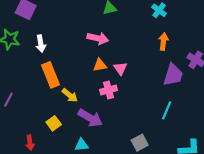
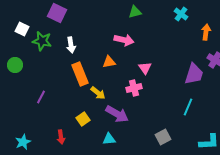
orange arrow: (163, 42) -> (206, 32), moved
orange triangle: (100, 65) -> (109, 62), moved

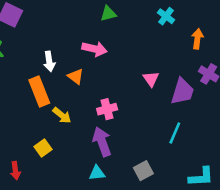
white arrow: (71, 45) -> (49, 61), moved
orange triangle: (109, 62) -> (76, 76), turned 48
pink triangle: (145, 68) -> (151, 79), moved
purple arrow: (117, 114) -> (102, 142), moved, turned -140
cyan triangle: (109, 139) -> (97, 173), moved

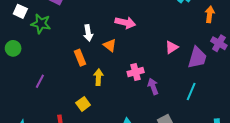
pink triangle: (151, 79) -> (172, 47), turned 32
orange rectangle: (39, 91) -> (80, 58), size x0.7
yellow arrow: (62, 115) -> (98, 77), turned -126
purple arrow: (102, 142) -> (153, 86), moved, size x0.7

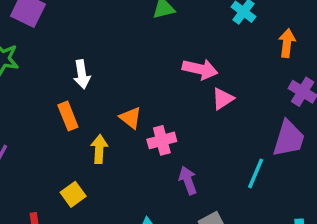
pink arrow: (125, 23) -> (200, 69), moved
orange triangle: (110, 45) -> (131, 118), moved
purple trapezoid: (197, 58) -> (289, 139), moved
purple arrow: (153, 86) -> (188, 180), moved

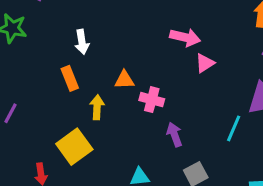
orange triangle: (131, 118) -> (124, 80), turned -40
pink cross: (162, 140) -> (152, 100), turned 30
yellow square: (73, 194) -> (74, 147), size x1.6

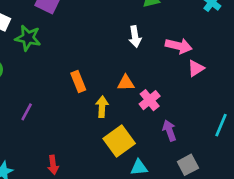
white arrow: (82, 42) -> (135, 37), moved
pink cross: (152, 100) -> (150, 100), turned 36
yellow square: (74, 147) -> (119, 141), moved

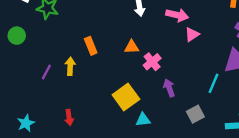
yellow arrow: (102, 107) -> (70, 66), moved
gray square: (188, 165) -> (195, 114), moved

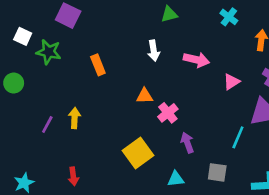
pink triangle: (192, 34) -> (231, 82), moved
orange rectangle: (91, 46) -> (98, 65), moved
gray square: (195, 114) -> (217, 172), turned 36
cyan triangle: (143, 120) -> (176, 179), moved

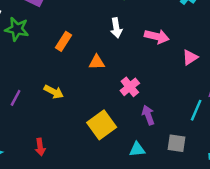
orange rectangle: (98, 65) -> (63, 41), turned 54
orange triangle: (145, 96) -> (97, 62), moved
yellow arrow: (75, 118) -> (54, 92), moved, turned 114

